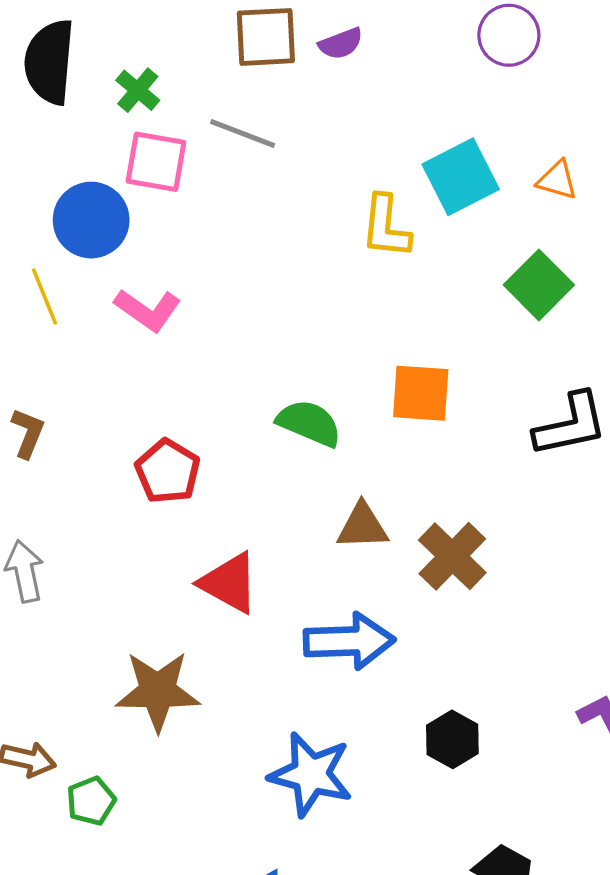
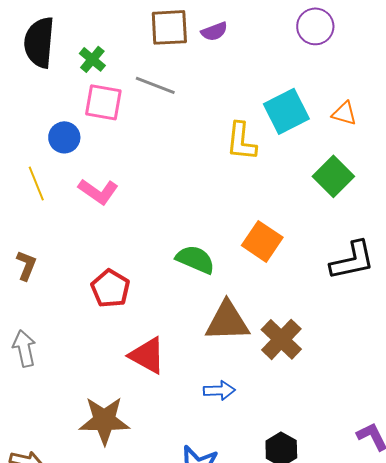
blue circle: (91, 220) -> (64, 137), size x0.7
orange square: (421, 393) -> (262, 241), turned 30
brown triangle: (362, 526) -> (227, 321), size x1.4
blue arrow: (349, 641) -> (219, 390), size x0.6

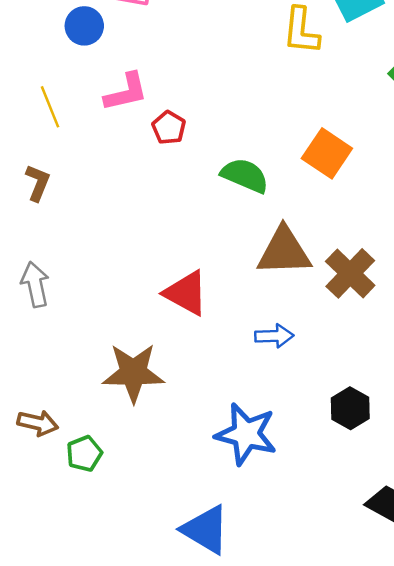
yellow line: (36, 183) -> (50, 107), moved
pink L-shape: (98, 191) -> (126, 92), turned -48
red pentagon: (110, 288) -> (169, 128), moved, size x0.7

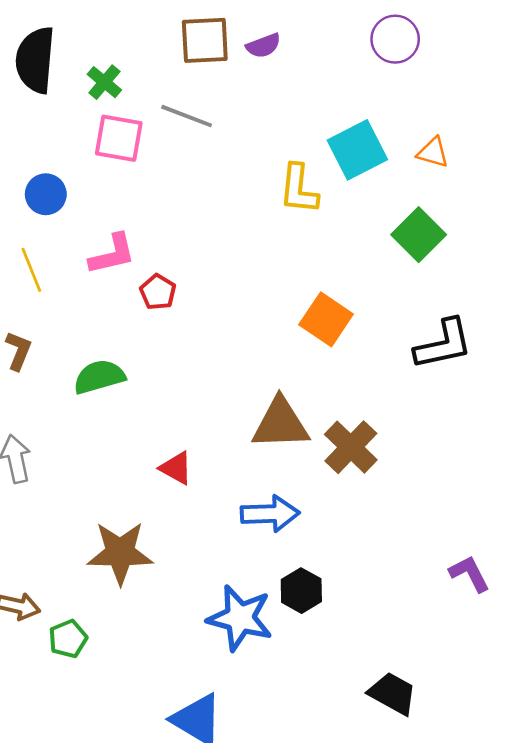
blue circle: (84, 26) -> (46, 194), moved
green semicircle: (245, 175) -> (99, 377), moved, turned -39
red triangle: (186, 293) -> (176, 468), size x0.7
blue arrow: (274, 336) -> (270, 514), size x1.4
black hexagon: (350, 408) -> (301, 591), moved

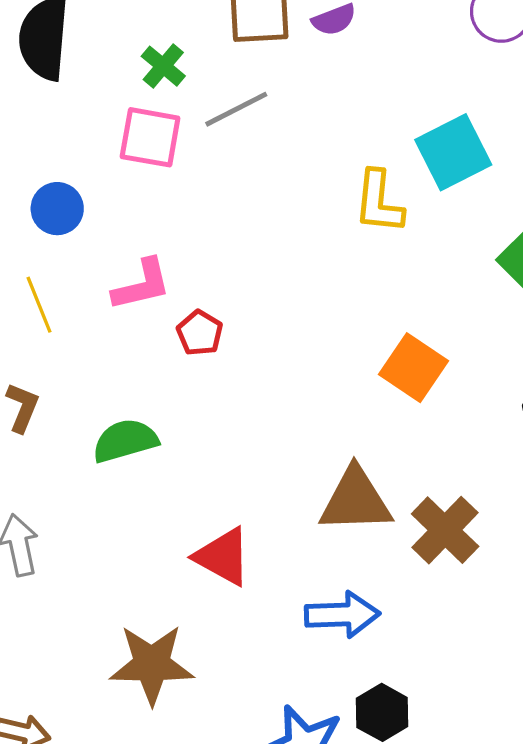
green cross: (104, 82) -> (163, 66), moved
gray line: (187, 116) -> (236, 109), turned -48
red triangle: (176, 468) -> (223, 557), size x1.4

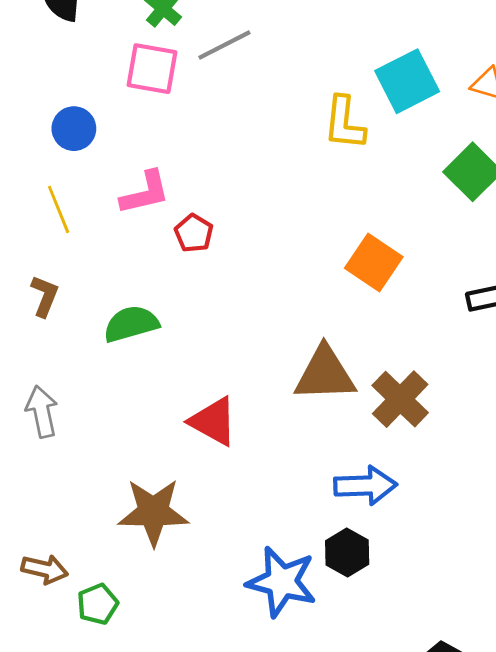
blue arrow: (342, 615) -> (365, 486), moved

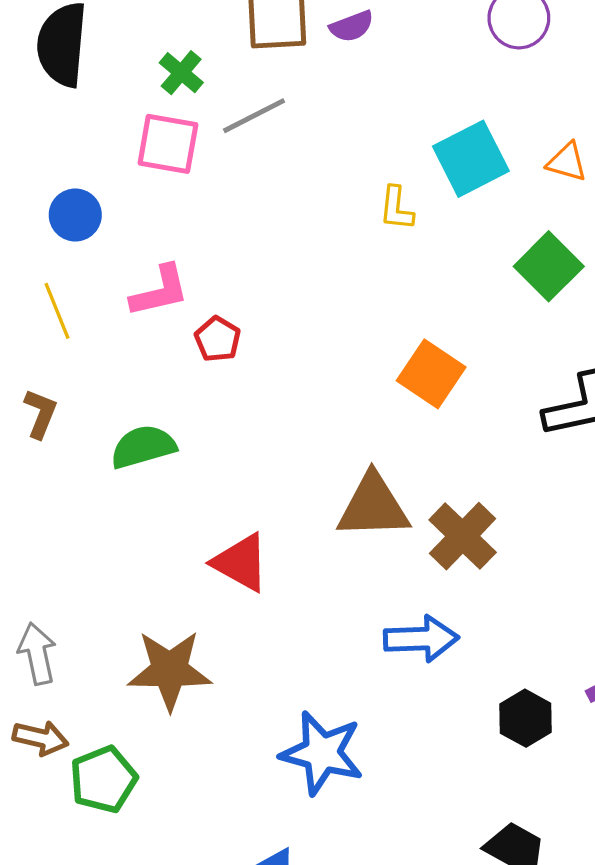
yellow L-shape: (344, 123) -> (396, 208), size x0.7
gray arrow: (42, 412) -> (37, 654), moved
black hexagon: (347, 552) -> (526, 718), moved
green pentagon: (98, 604) -> (103, 779), size x1.4

